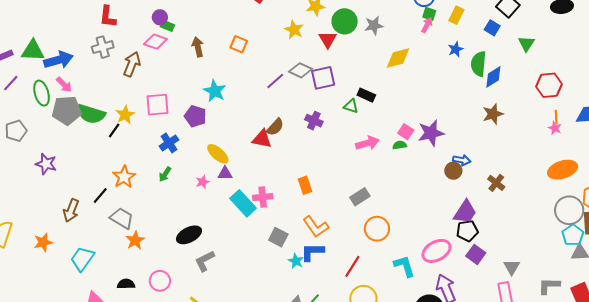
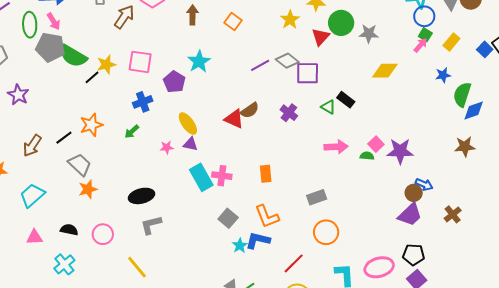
blue square: (492, 28) -> (485, 49), moved
purple trapezoid: (465, 212) -> (410, 215), moved

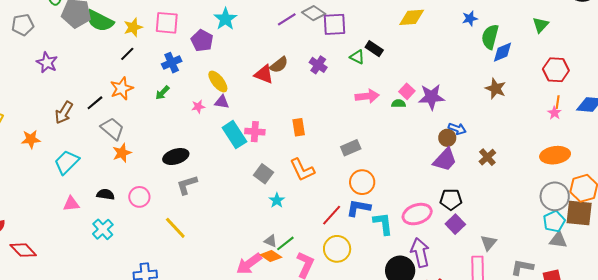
black line: (92, 77) -> (127, 54), moved
brown star: (465, 147) -> (496, 89), turned 30
blue L-shape: (258, 240) -> (358, 208), moved

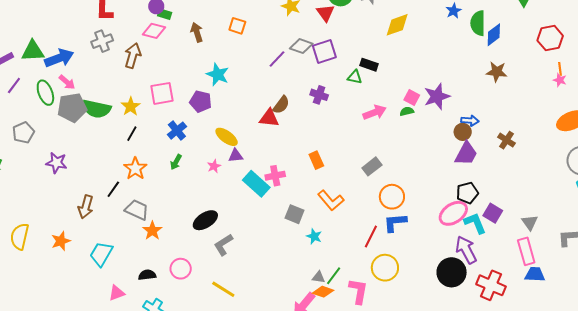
black pentagon: (451, 199) -> (467, 193), moved
cyan L-shape: (383, 224) -> (475, 223), moved

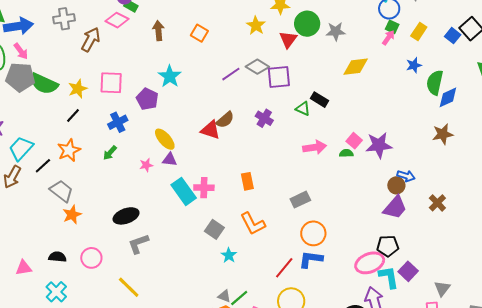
brown star: (497, 72) -> (443, 134), turned -30
cyan trapezoid: (101, 254) -> (21, 148), moved

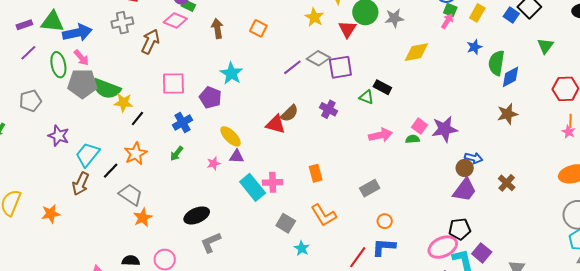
yellow star: (78, 89) -> (123, 103), moved, turned 30
orange circle: (313, 233) -> (385, 221), size x0.6

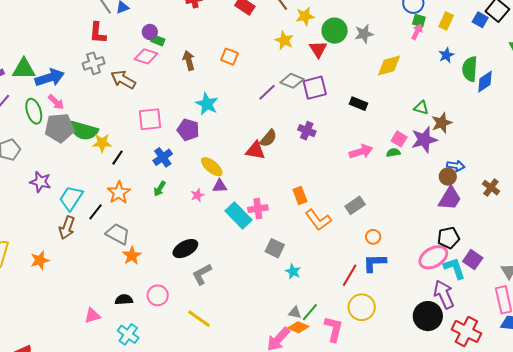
brown arrow: (150, 42) -> (123, 80), turned -80
green triangle: (366, 97) -> (421, 108), moved
brown star: (507, 114) -> (442, 123), moved
orange L-shape: (324, 215) -> (318, 220), moved

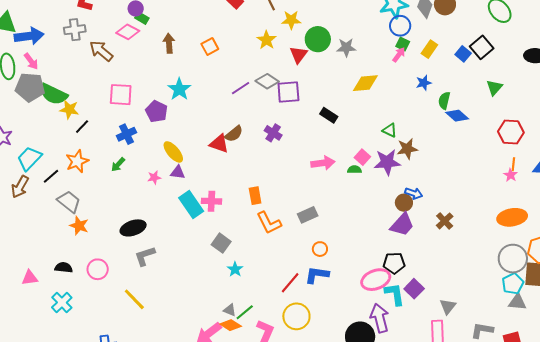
orange square: (229, 57) -> (210, 47), turned 30
green semicircle: (470, 69) -> (444, 101), size x0.7
blue diamond: (485, 82) -> (457, 116), turned 65
orange star: (132, 256) -> (79, 226), turned -30

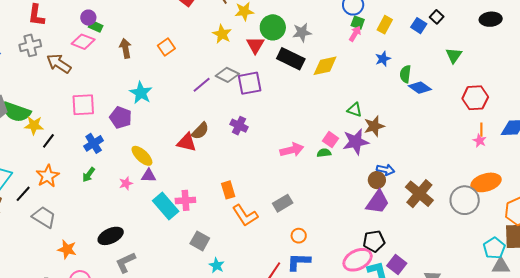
black square: (482, 47) -> (437, 17), size x0.6
black rectangle: (329, 115) -> (291, 59), moved, size x1.5
brown cross: (445, 221) -> (419, 194), size x1.6
orange star: (79, 226) -> (67, 249), moved
gray circle: (513, 259) -> (465, 200), moved

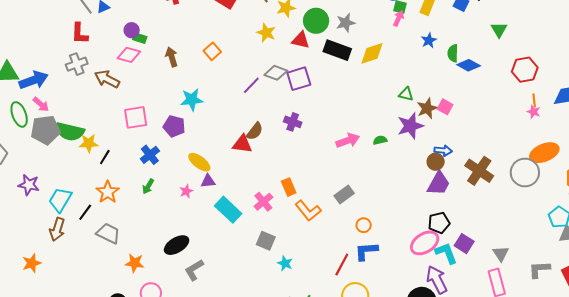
red triangle: (255, 45) -> (301, 40), turned -42
cyan star: (141, 93) -> (192, 100), turned -30
pink square: (331, 140) -> (445, 107), moved
pink cross: (185, 200) -> (263, 202), moved, turned -30

